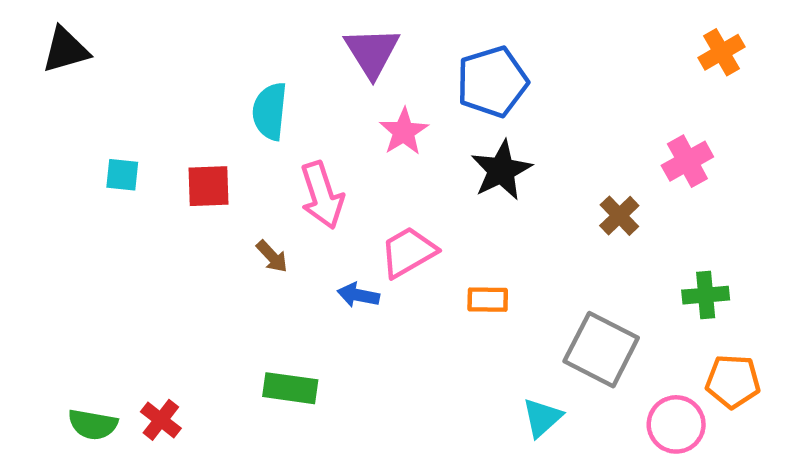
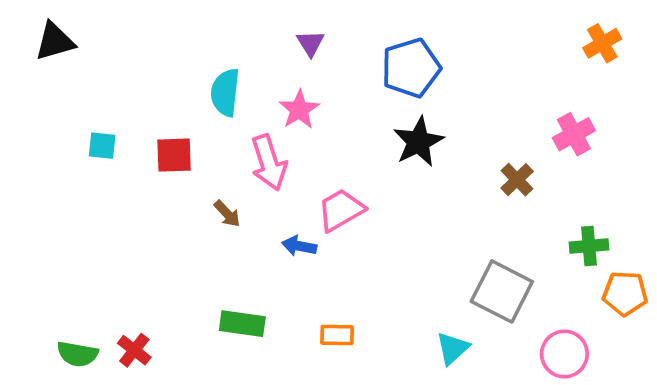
purple triangle: (372, 52) -> (311, 43), size x0.6
pink star: (404, 132) -> (299, 110), moved
orange rectangle: (488, 300) -> (337, 335), moved
orange pentagon: (733, 381) -> (625, 293), moved

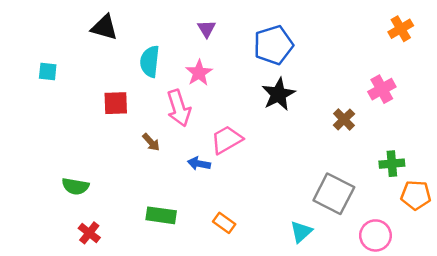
black triangle: (55, 41) -> (104, 27), moved, turned 32
cyan square: (102, 146) -> (48, 72), moved
orange rectangle: (337, 335) -> (224, 223), turned 35
green semicircle: (77, 354) -> (75, 186), moved

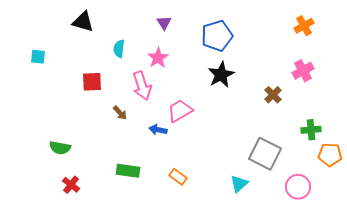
orange cross: (401, 29) -> (304, 26), moved
cyan semicircle: (150, 61) -> (119, 49), size x0.7

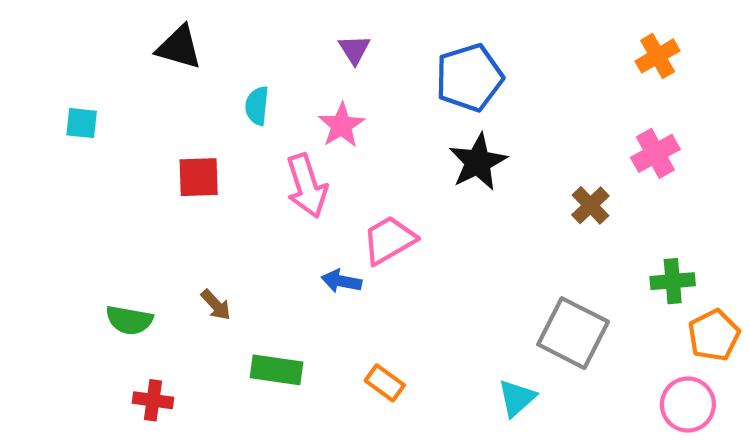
brown arrow: (120, 113) -> (216, 305), moved
orange pentagon: (330, 155) -> (714, 335), turned -30
red cross: (71, 185) -> (153, 400), turned -30
pink circle: (298, 187) -> (688, 405), moved

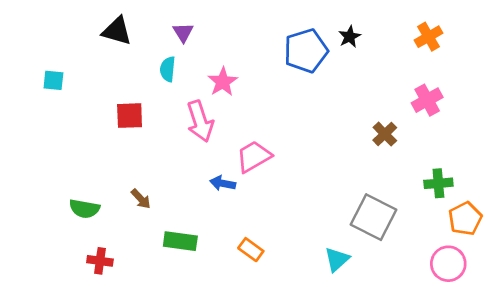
purple triangle: (354, 49) -> (183, 32), moved
black star: (478, 162) -> (350, 37), moved, size x0.6

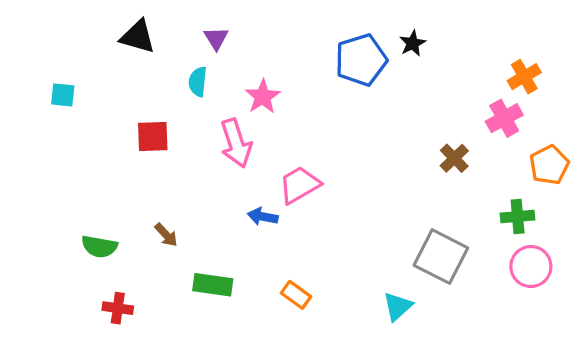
orange cross: (429, 37) -> (524, 77), moved
orange pentagon: (465, 219) -> (549, 165), moved
pink circle: (448, 264) -> (531, 266), moved

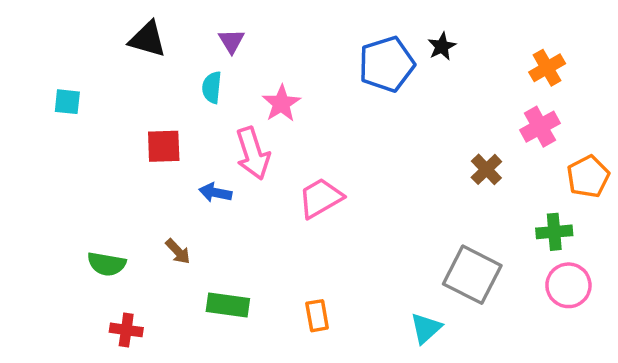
orange cross: (524, 77) -> (547, 68), moved
blue arrow: (263, 217) -> (215, 193), moved
orange rectangle: (296, 295) -> (317, 316), turned 44

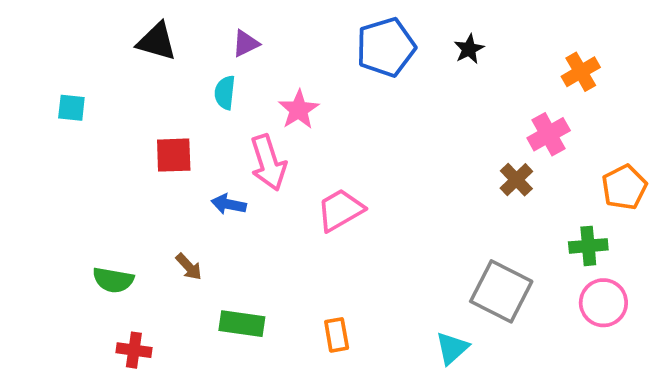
purple triangle: (231, 41) -> (246, 43), turned 36
blue pentagon: (387, 64) -> (386, 47), moved
pink cross: (540, 127) -> (549, 134), moved

